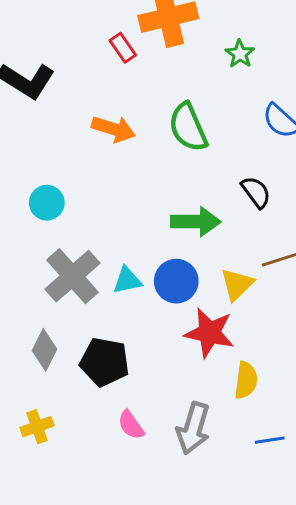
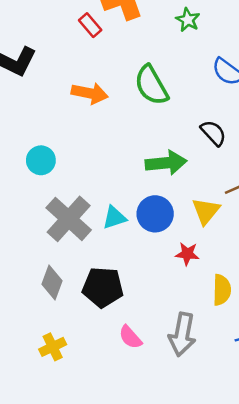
red star: (209, 333) -> (187, 254), size x0.6

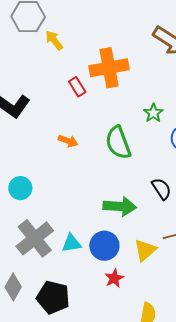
green star: (188, 20) -> (153, 113), moved
orange arrow: (90, 93) -> (68, 141), size x0.7
red star: (187, 254) -> (114, 278), moved, turned 30

